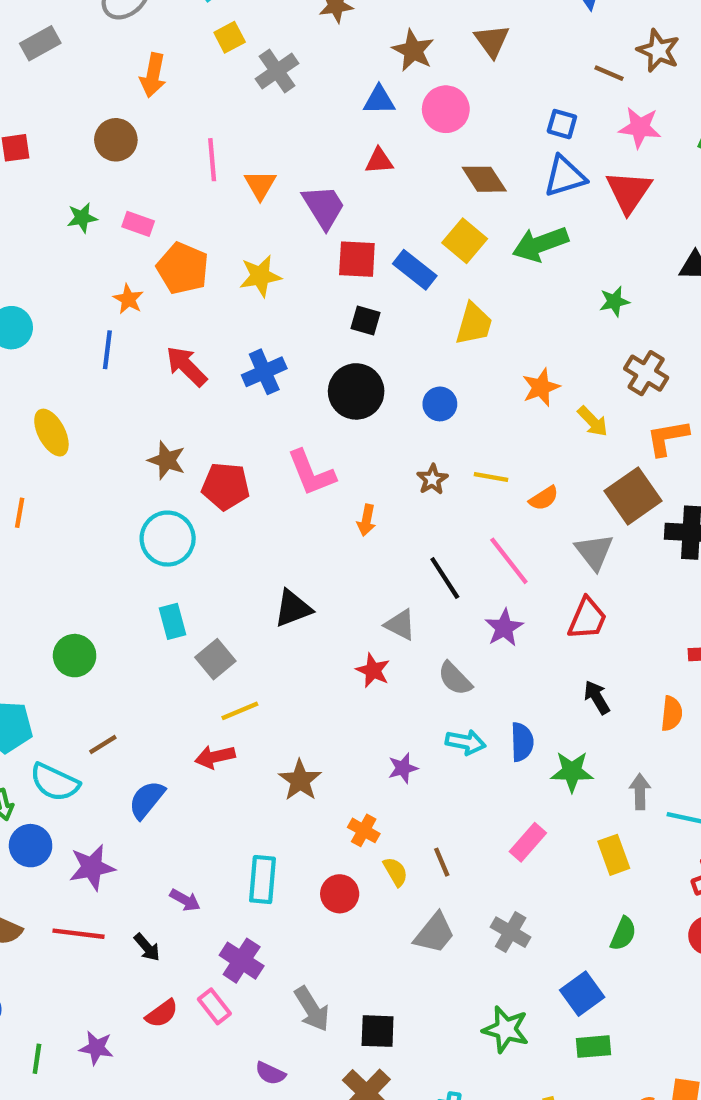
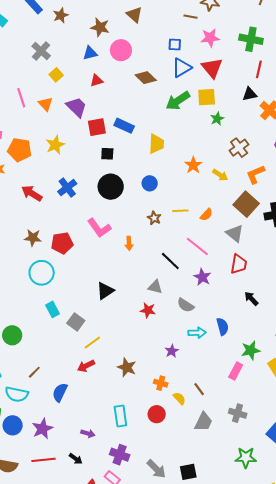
yellow square: (230, 37) -> (56, 75), moved
yellow square: (465, 241) -> (207, 97), moved, turned -30
brown cross: (646, 373) -> (239, 148), turned 36
green star: (572, 772) -> (251, 350), moved

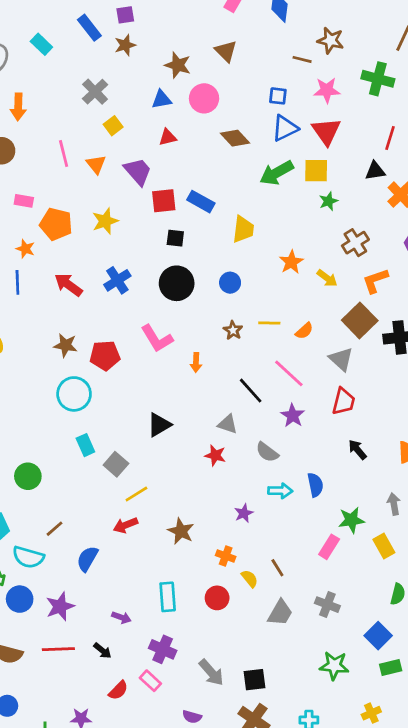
green cross: (251, 39) -> (378, 79), moved

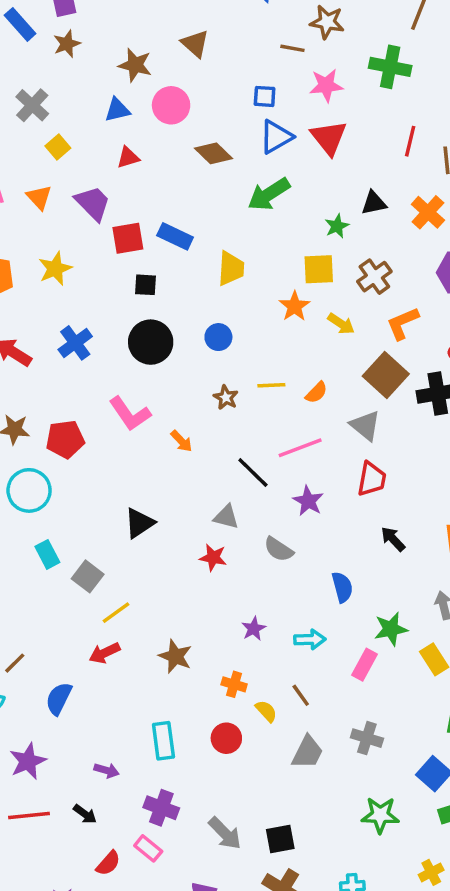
yellow square: (316, 171) -> (319, 269), moved
black triangle: (375, 171) -> (374, 203), moved
orange arrow: (196, 362) -> (181, 441), turned -42
pink line: (289, 373) -> (300, 448), turned -60
cyan arrow: (280, 491) -> (310, 640), moved

